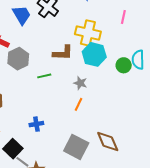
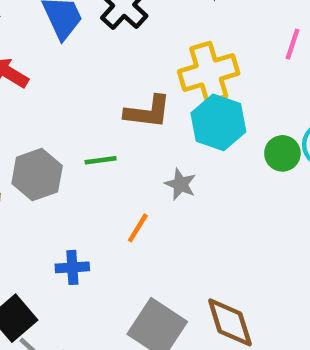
yellow cross: (88, 33) -> (209, 72), turned -35
gray hexagon: (18, 59) -> (37, 175), moved
orange line: (79, 104) -> (138, 228), moved

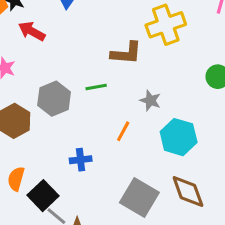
cyan hexagon: (218, 122) -> (179, 137), moved

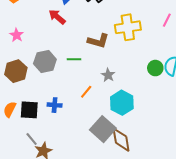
red arrow: (32, 31) -> (57, 17), moved
black square: (43, 196) -> (29, 110), moved, turned 36
gray square: (139, 197) -> (103, 129), moved

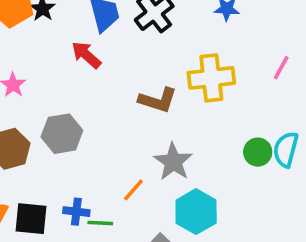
green line: (74, 59) -> (100, 223), moved
gray star: (108, 75) -> (173, 162), size x1.5

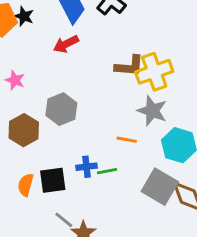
red arrow: (86, 55) -> (66, 44), turned -55
yellow cross: (211, 78) -> (154, 72), moved
orange line: (133, 190) -> (127, 140), turned 72

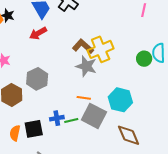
brown L-shape: (129, 66) -> (83, 46), turned -140
gray star: (152, 111) -> (86, 66), moved
gray square: (160, 187) -> (94, 116), moved

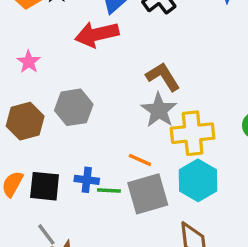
red arrow: (38, 33) -> (97, 34), size x1.4
yellow cross: (101, 49) -> (193, 133), moved
gray square: (94, 116) -> (148, 194), turned 30

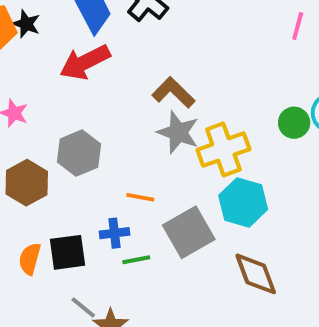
orange line: (140, 160) -> (140, 197), moved
green line: (109, 191) -> (136, 260), moved

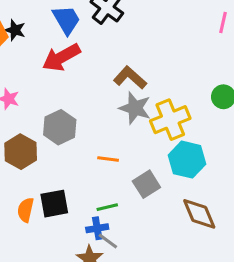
gray square: (189, 232) -> (146, 184), size x0.7
blue cross: (114, 233) -> (97, 228), moved
gray line: (83, 308) -> (108, 241), moved

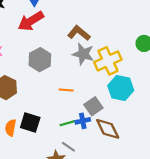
gray hexagon: (60, 127) -> (40, 60), moved
black square: (54, 204) -> (30, 122), turned 30
brown diamond: (199, 214) -> (108, 129), moved
blue cross: (97, 228) -> (83, 121), moved

